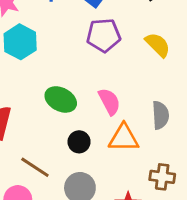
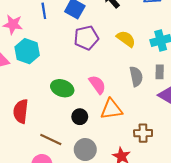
gray semicircle: (160, 115) -> (136, 76), moved

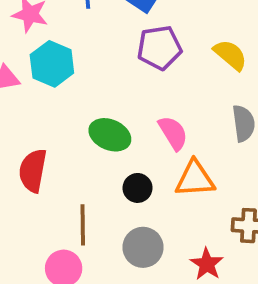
brown line: (51, 140) -> (83, 225), turned 60

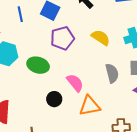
green ellipse: (110, 135) -> (38, 65), moved
black circle: (138, 188) -> (54, 99), moved

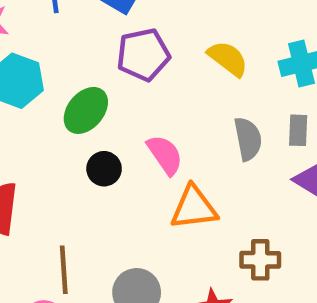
green ellipse: (38, 65) -> (86, 110), turned -70
black circle: (54, 99) -> (104, 169), moved

